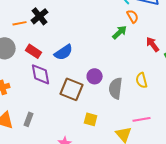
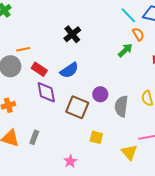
black cross: (40, 16) -> (72, 34), moved
orange line: (20, 23) -> (23, 49), moved

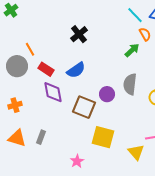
orange line: (23, 49) -> (30, 49), turned 72
gray semicircle: (121, 106) -> (130, 84), moved
yellow square: (96, 137) -> (103, 137), size x1.6

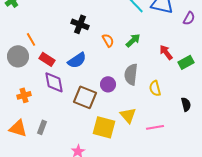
black cross: (79, 34) -> (80, 24), turned -30
orange semicircle: (145, 34) -> (108, 40), moved
orange cross: (15, 105) -> (24, 95), moved
yellow triangle: (136, 152) -> (128, 115), moved

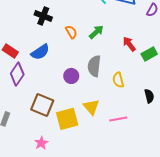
purple diamond: (54, 82) -> (17, 74), turned 45
brown square: (85, 97) -> (42, 105), moved
yellow square: (104, 127) -> (67, 119), turned -30

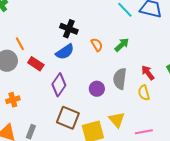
red arrow: (129, 44) -> (148, 73), moved
blue semicircle: (40, 52) -> (65, 52), moved
purple diamond: (17, 74) -> (59, 85), moved

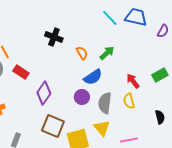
blue semicircle: (65, 52) -> (93, 77), moved
gray semicircle: (120, 79) -> (105, 103), moved

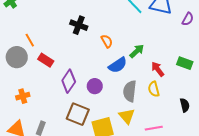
green arrow: (107, 53) -> (137, 51), moved
green rectangle: (160, 75) -> (185, 63), turned 49
purple circle: (82, 97) -> (95, 86), moved

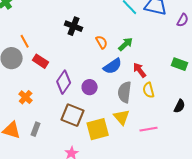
green arrow: (137, 51) -> (126, 44), moved
red arrow: (158, 69) -> (140, 70), moved
orange cross: (23, 96) -> (26, 97), moved, turned -32
black semicircle: (185, 105) -> (180, 106), turned 40

